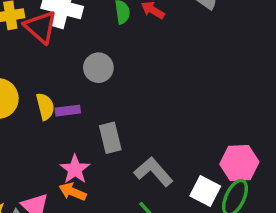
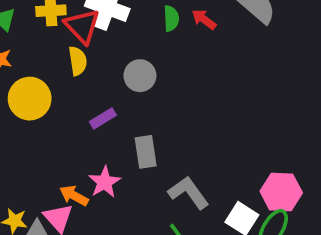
yellow semicircle: (45, 106) -> (78, 61), moved
purple rectangle: (68, 111) -> (103, 118), turned -30
orange arrow: (73, 192) -> (74, 196), moved

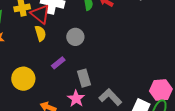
yellow circle: (30, 99) -> (23, 79), moved
pink star: (105, 182) -> (76, 99), moved

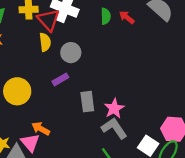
gray circle: (75, 37) -> (71, 53), moved
pink star: (76, 99) -> (114, 108), moved

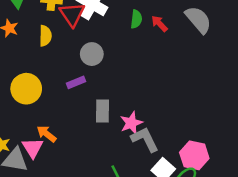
yellow semicircle: (45, 42) -> (45, 36), moved
gray L-shape: (114, 128) -> (145, 139), moved

